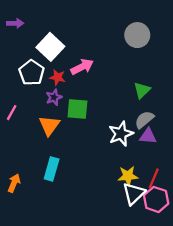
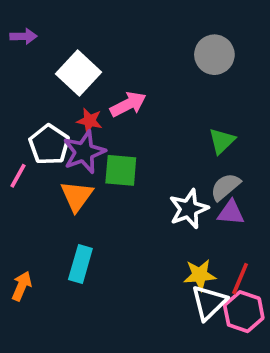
white pentagon: (32, 73) -> (49, 145), moved
purple star: (54, 97) -> (84, 152), size x1.6

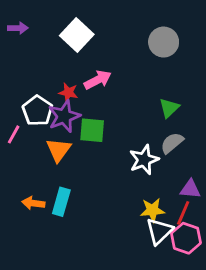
white square: (79, 73) -> (77, 35), moved
purple triangle: (231, 213) -> (190, 189), moved
orange arrow: (22, 286) -> (33, 203), moved, turned -105

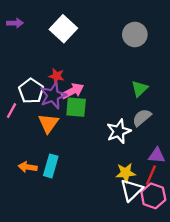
pink arrow: (98, 80) -> (73, 91), moved

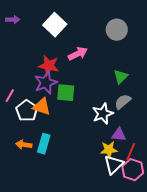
red star: (56, 76) -> (49, 66), size x1.5
white pentagon: (31, 91) -> (27, 111), moved
pink arrow: (73, 91) -> (78, 54), moved
orange triangle: (48, 123) -> (42, 107), turned -48
purple triangle: (157, 156) -> (119, 135), moved

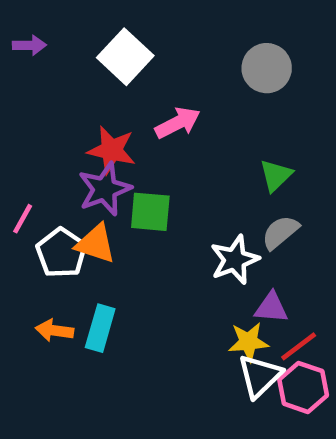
red line: (131, 152) -> (299, 346), turned 30

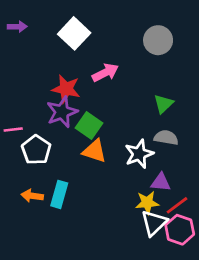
green square: (150, 212) -> (89, 125), turned 30
pink line: (23, 219) -> (13, 129), turned 54
gray semicircle: (280, 232) -> (166, 138), turned 50
orange triangle: (96, 244) -> (94, 151), moved

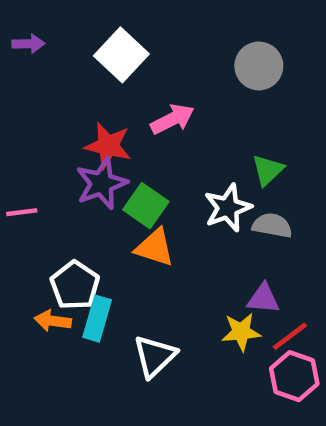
white pentagon: (36, 150) -> (75, 285), moved
white star: (139, 154) -> (228, 208), moved
white triangle: (154, 223) -> (155, 356), moved

